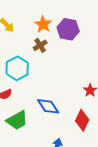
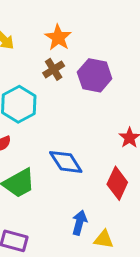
purple hexagon: (68, 29) -> (95, 75), moved

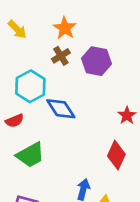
blue diamond: (66, 162) -> (61, 109), moved

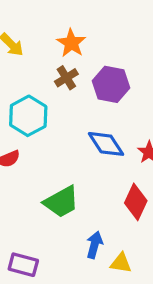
blue diamond: (61, 109) -> (106, 144), moved
green trapezoid: (30, 155) -> (61, 202), moved

